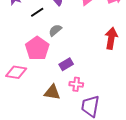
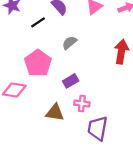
gray semicircle: (55, 30) -> (69, 43), moved

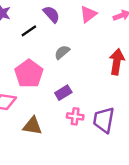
brown triangle: (55, 113) -> (32, 126), moved
purple trapezoid: (98, 128) -> (104, 120), moved

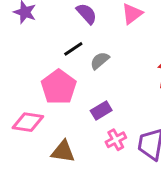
black line: (29, 31) -> (73, 49), moved
pink cross: (75, 116) -> (116, 140), turned -35

